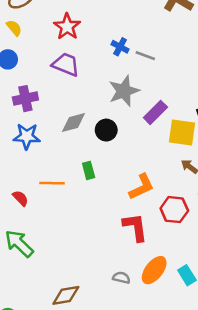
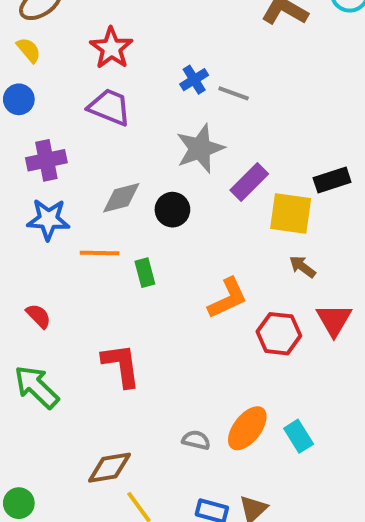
blue cross: (120, 47) -> (194, 80), turned 30
orange line: (52, 183) -> (100, 253), moved
red L-shape: (135, 227) -> (121, 365), moved

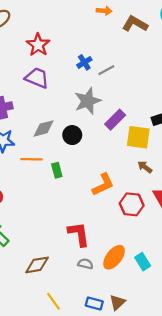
gray line: (234, 93) -> (106, 70), turned -49
red L-shape: (121, 365) -> (79, 234), moved
brown diamond: (109, 468) -> (37, 265), moved

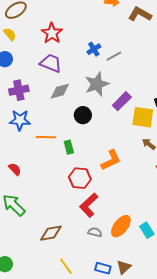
gray diamond: (44, 128) -> (60, 91), moved
red hexagon: (132, 204) -> (80, 178), moved
red L-shape: (79, 234) -> (89, 205), turned -125

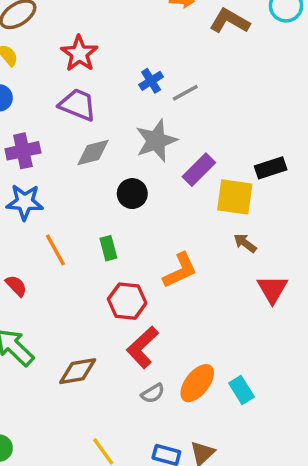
orange line: (46, 137) -> (55, 250), moved, turned 60
gray semicircle: (95, 232) -> (153, 393), turned 136
brown diamond: (51, 233) -> (78, 371), moved

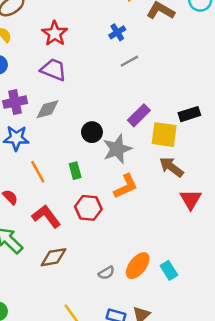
blue cross: (151, 81) -> (117, 32), moved
gray star: (156, 141) -> (117, 149), moved
gray diamond: (93, 153) -> (47, 109), moved
brown arrow: (245, 243) -> (171, 167), size x1.5
red L-shape: (143, 347) -> (46, 216), moved, turned 96

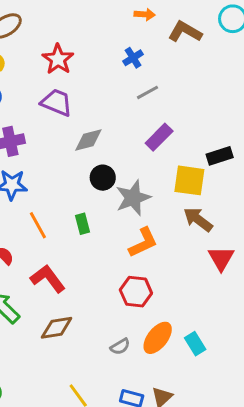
gray diamond: (47, 109) -> (88, 140), moved
purple rectangle: (139, 115) -> (159, 137), moved
red hexagon: (88, 208) -> (136, 292), moved

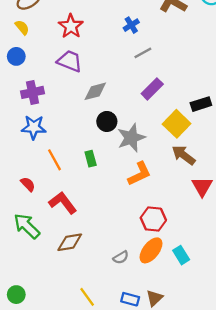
yellow square: (189, 180) -> (177, 124), turned 36
red hexagon: (136, 292) -> (153, 219), moved

